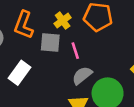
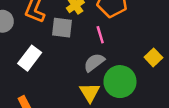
pink line: (75, 51) -> (100, 35), moved

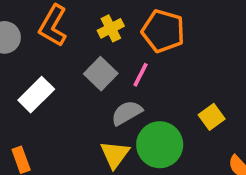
gray square: (62, 28) -> (101, 74), moved, turned 30
pink line: (100, 35) -> (140, 75), turned 36

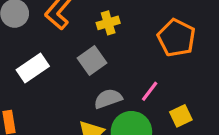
orange pentagon: (163, 31) -> (176, 38), moved
pink line: (140, 75) -> (150, 91), moved

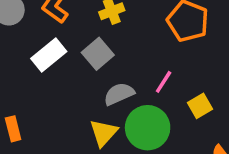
white rectangle: (33, 68) -> (49, 55), moved

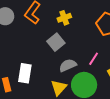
white rectangle: (49, 55) -> (25, 73), moved, turned -42

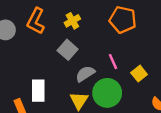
pink line: (94, 59) -> (113, 62), turned -48

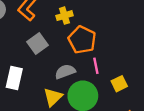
orange pentagon: (123, 20) -> (82, 40), moved
gray square: (68, 50) -> (37, 43), moved

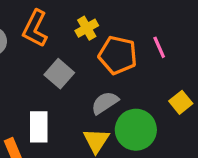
pink line: (96, 66) -> (159, 47), moved

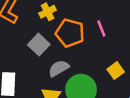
gray square: (59, 74) -> (39, 45), moved

